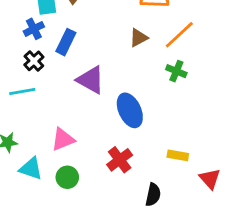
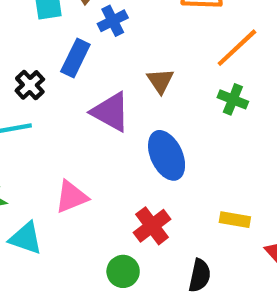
blue cross: (34, 29) -> (113, 21), moved
brown triangle: (139, 38) -> (160, 81), moved, turned -36
green circle: (67, 177) -> (123, 271), moved

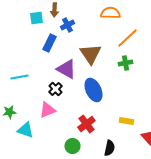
brown triangle: (160, 81) -> (90, 54), size x1.6
black cross: (30, 85) -> (55, 89), moved
green cross: (233, 99) -> (125, 63), turned -32

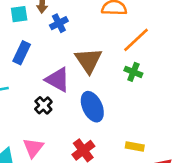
blue rectangle: (49, 43) -> (22, 53), moved
green cross: (125, 63) -> (133, 72), turned 32
pink triangle: (47, 110) -> (33, 148), moved, turned -30

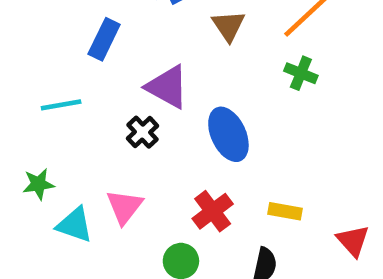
brown triangle: (88, 60) -> (228, 26), moved, size x0.7
yellow rectangle: (135, 146) -> (285, 211), moved

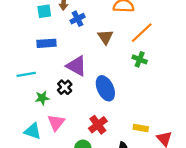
blue rectangle: (104, 39) -> (46, 43), turned 60
green star: (38, 184) -> (42, 98), moved
yellow rectangle: (285, 211) -> (141, 128), moved

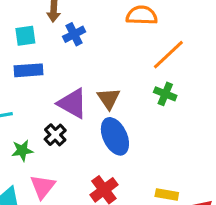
cyan square: (44, 11) -> (25, 36), moved
brown triangle: (105, 37) -> (109, 99), moved

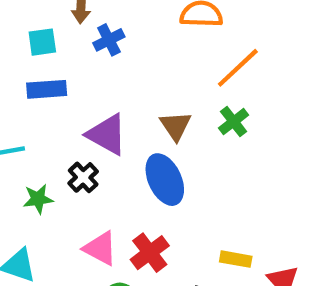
green cross: (165, 94) -> (234, 122), turned 30
brown triangle: (109, 99) -> (176, 126), moved
pink triangle: (43, 187) -> (100, 248), moved, turned -40

